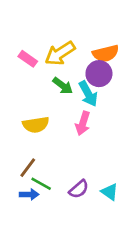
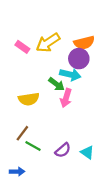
green arrow: (63, 86) -> (56, 84), moved
cyan arrow: (88, 94) -> (70, 75), turned -48
blue arrow: (29, 195) -> (17, 172), moved

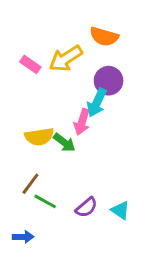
orange semicircle: (84, 43) -> (104, 36), moved, turned 30
cyan arrow: (70, 75) -> (97, 103), turned 102
green arrow: (56, 84) -> (64, 143), moved
pink arrow: (66, 98) -> (82, 122), moved

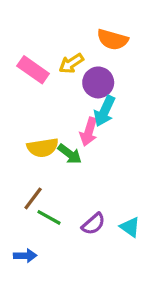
yellow arrow: (66, 59) -> (71, 63), size x0.7
pink rectangle: (30, 64) -> (33, 70), size x1.4
purple circle: (109, 81) -> (98, 82), moved

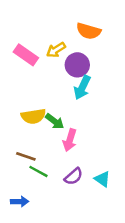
pink arrow: (89, 132) -> (70, 140), moved
brown line: (33, 198) -> (26, 156), turned 72

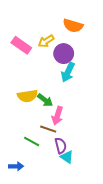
brown line: (26, 156) -> (48, 129), moved
purple semicircle: (74, 176) -> (61, 146), turned -63
cyan triangle: (102, 179) -> (67, 157), moved

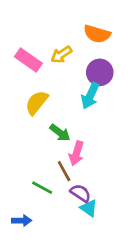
purple circle: (64, 54) -> (100, 72), moved
yellow semicircle: (27, 96) -> (37, 103), moved, turned 138
brown line: (48, 129) -> (64, 171), turned 42
purple semicircle: (61, 146) -> (81, 193), turned -42

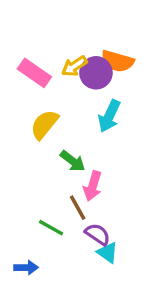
orange semicircle: (97, 34) -> (118, 61), moved
purple circle: (100, 72) -> (96, 73), moved

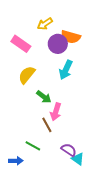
yellow arrow: (74, 66) -> (45, 24), moved
green line: (51, 228) -> (33, 146), moved
purple semicircle: (98, 234) -> (69, 150), moved
cyan triangle: (108, 253) -> (78, 159), moved

